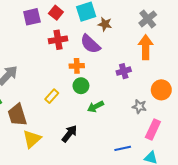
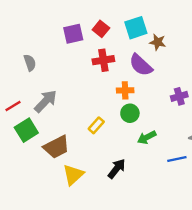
brown trapezoid: (17, 115) -> (56, 147), turned -100
blue line: (123, 148) -> (177, 159), moved

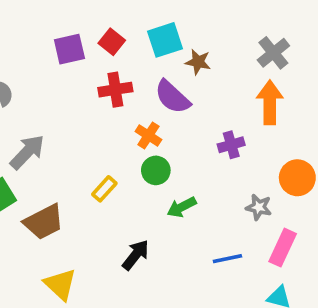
orange cross: (125, 90) -> (148, 135), turned 35
blue line: (177, 159) -> (227, 259), moved
yellow triangle: (73, 175) -> (60, 284), moved, turned -35

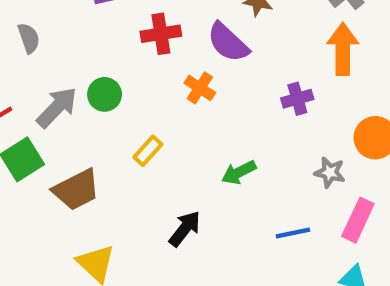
green circle: (156, 170) -> (105, 94), moved

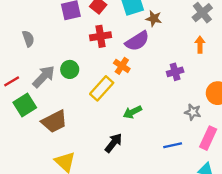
purple semicircle: (228, 42) -> (137, 41), turned -75
orange arrow: (343, 49) -> (200, 45), size x0.6
yellow rectangle: (148, 151) -> (102, 88), moved, size x1.5
green arrow: (239, 172) -> (132, 112), moved

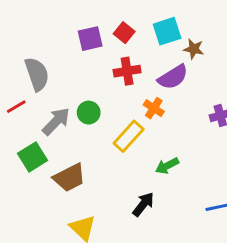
gray semicircle: (28, 39) -> (37, 74), size x1.6
red line: (12, 81) -> (16, 107), moved

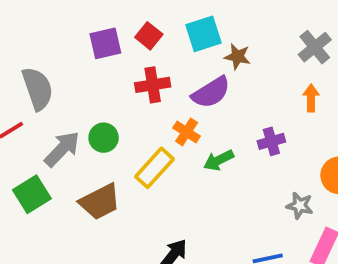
green arrow: (167, 166) -> (219, 160), moved
brown trapezoid: (69, 178) -> (100, 202), moved

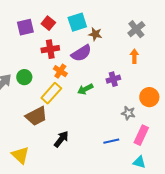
orange cross: (187, 132) -> (60, 71), moved
brown trapezoid: (100, 202) -> (36, 116), moved

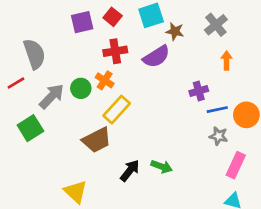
gray cross: (136, 29) -> (216, 25), moved
orange cross: (60, 71) -> (105, 80), moved
green arrow: (85, 89) -> (162, 167), moved, turned -133
blue line: (111, 141) -> (217, 110), moved

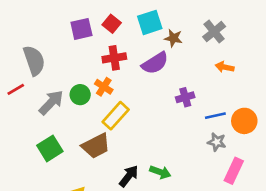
orange arrow: (227, 61) -> (225, 67), turned -78
purple cross: (199, 91) -> (185, 97), moved
green square: (30, 128) -> (50, 148), moved

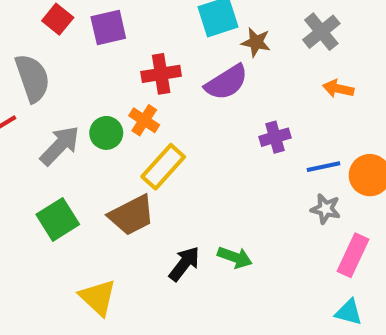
red square: (112, 24) -> (58, 19), moved

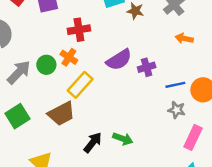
purple semicircle: (226, 82) -> (119, 60), moved

